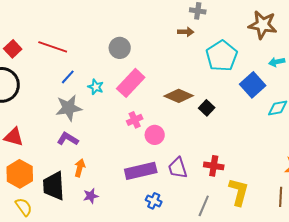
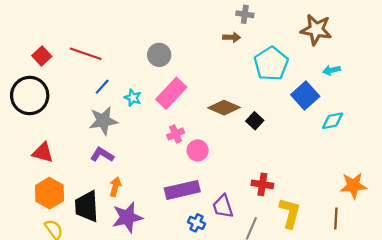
purple trapezoid: (178, 168) -> (223, 206), moved
purple star: (91, 196) -> (127, 217), size x1.8

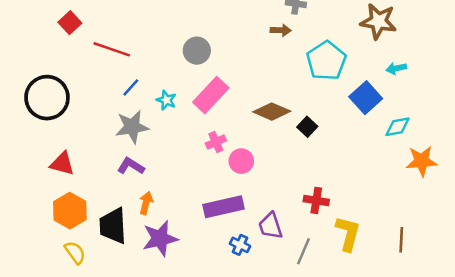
red square: (42, 56) -> (70, 23), moved
orange star: (353, 186) -> (422, 161), moved

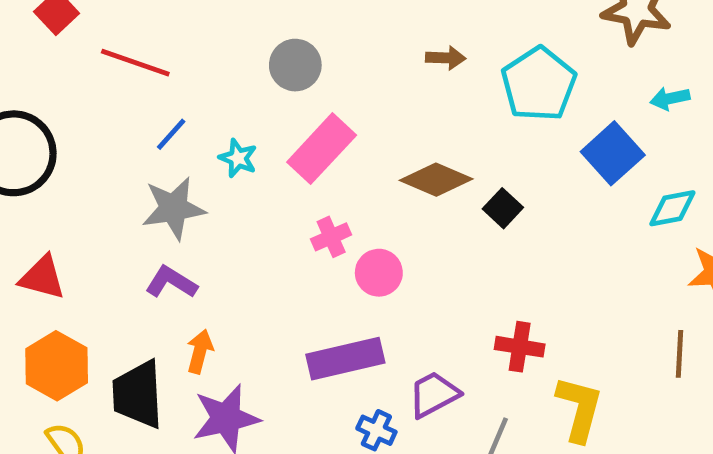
brown arrow: (281, 30) -> (446, 58), moved
purple trapezoid: (270, 226) -> (434, 394), turned 80
brown line: (401, 240) -> (680, 354), moved

